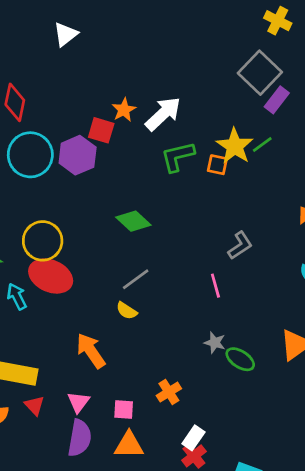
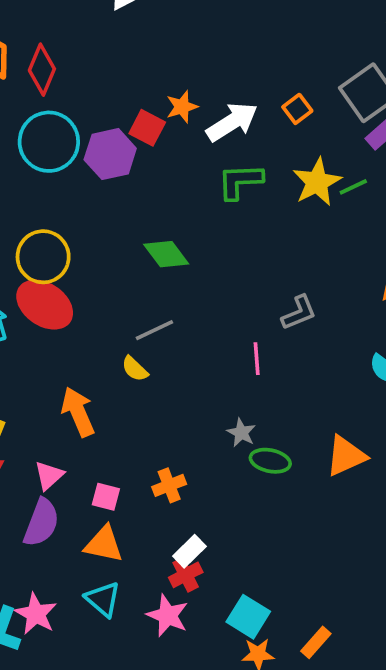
orange square: (217, 165) -> (297, 109), moved, turned 30
green ellipse: (240, 359) -> (270, 461), turned -32

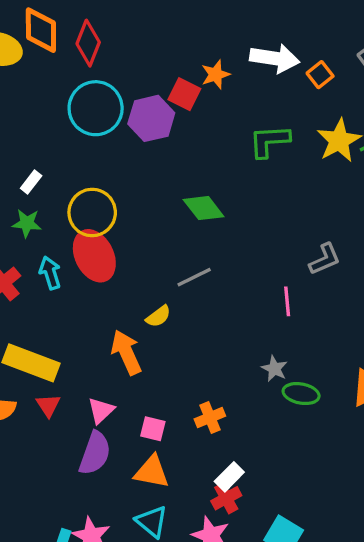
white arrow: (232, 122) -> (275, 58), moved, turned 42
red ellipse: (45, 305) -> (94, 256), turned 30
yellow semicircle: (135, 369) -> (158, 316), moved, turned -80

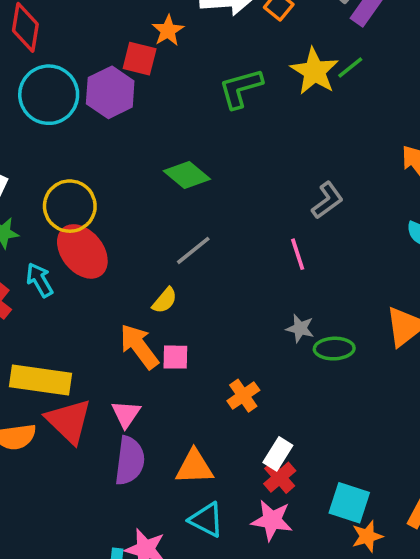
red triangle: (48, 405) -> (69, 421), size x1.8
pink square: (153, 429) -> (175, 357), moved

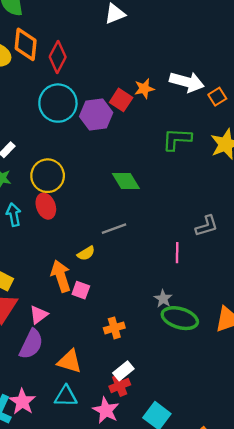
red ellipse: (82, 251) -> (46, 206), size x0.7
green ellipse: (334, 349) -> (180, 318), size x1.4
cyan triangle: (206, 520) -> (66, 396), turned -45

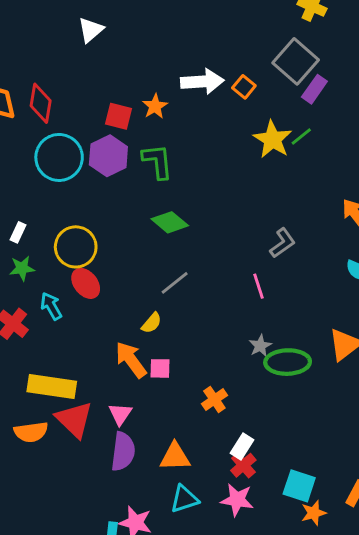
red square: (121, 100) -> (118, 116), moved
green L-shape: (177, 139) -> (158, 161), moved, turned 100
gray star: (163, 299) -> (260, 346), turned 30

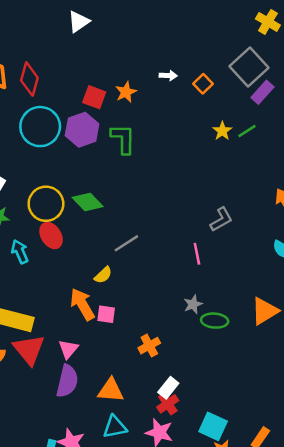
white arrow: (202, 82) -> (168, 75), size x0.5
yellow star: (272, 139) -> (222, 131), size x0.6
green diamond: (170, 222) -> (88, 202), moved
green ellipse: (288, 362) -> (215, 321), size x0.7

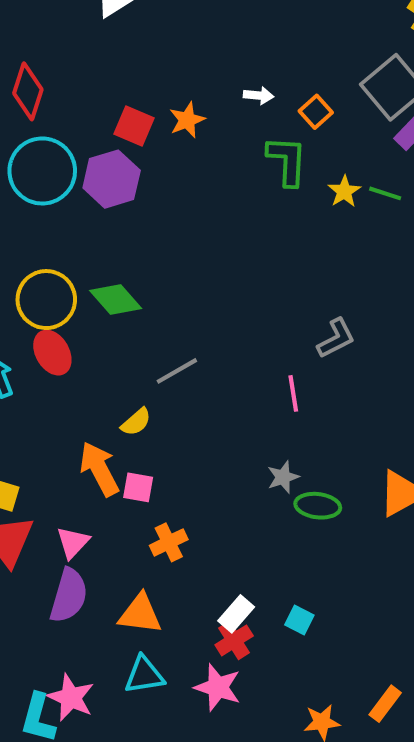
green line: (247, 131) -> (385, 193), turned 48
green L-shape: (123, 139) -> (287, 161), moved
orange cross: (149, 346) -> (169, 542), moved
cyan square: (213, 426) -> (299, 620), moved, size x0.6

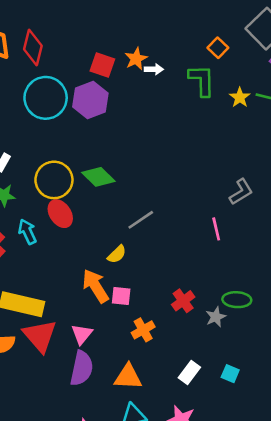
white arrow: (259, 95) -> (154, 69), moved
gray star: (283, 477) -> (216, 317), moved
red cross: (234, 640) -> (183, 301), moved

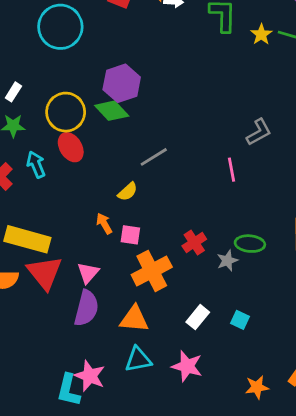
purple hexagon: (90, 100) -> (122, 83), moved
orange arrow: (95, 286) -> (104, 224), size x0.6
orange cross: (143, 330) -> (152, 271), size x1.6

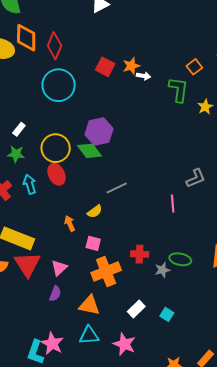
orange arrow: (104, 224) -> (70, 223), moved
red cross: (194, 243) -> (140, 254), turned 30
purple semicircle: (86, 308) -> (55, 294), size x0.6

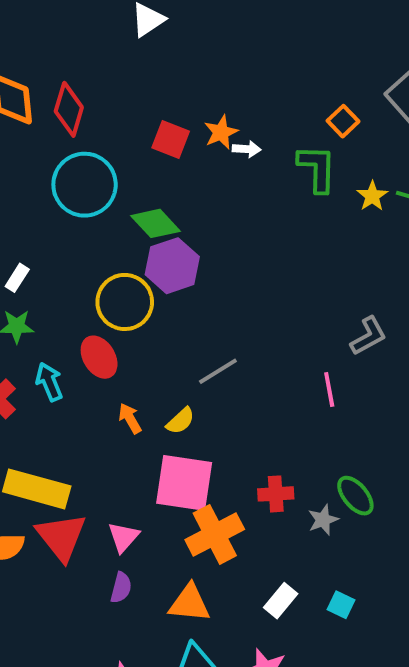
yellow circle: (56, 148) -> (125, 302), moved
green diamond: (89, 151) -> (156, 223), moved
orange arrow: (70, 223) -> (130, 418), moved
pink square: (93, 243) -> (184, 483), size x2.0
green ellipse: (180, 259) -> (355, 496), turned 45

